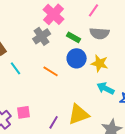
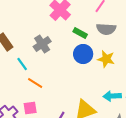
gray cross: (42, 36) -> (42, 44), moved
orange line: (51, 71) -> (35, 83), moved
cyan arrow: (106, 88) -> (112, 96), moved, turned -30

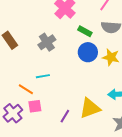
cyan line: (22, 64) -> (43, 76), moved, turned -64
orange line: (35, 83) -> (26, 89), moved

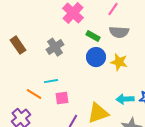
pink square: (35, 106) -> (62, 98), moved

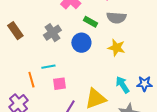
blue circle: (96, 57) -> (81, 43), moved
orange line: (34, 94) -> (31, 80), turned 42
cyan arrow: (125, 99) -> (122, 85), turned 60

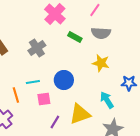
blue circle: (81, 43) -> (64, 80), moved
blue star: (144, 84) -> (129, 83), moved

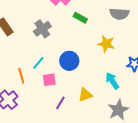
gray semicircle: (101, 33) -> (119, 14), moved
cyan line: (33, 82) -> (38, 63), turned -40
yellow triangle: (80, 114) -> (85, 95), size x0.7

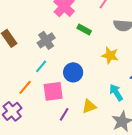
cyan line: (38, 63) -> (41, 66), moved
orange line: (21, 76) -> (25, 87), turned 56
pink square: (49, 80) -> (53, 91), size x1.5

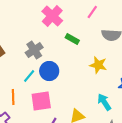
blue circle: (73, 72) -> (49, 71), moved
orange line: (25, 87) -> (13, 97), turned -42

